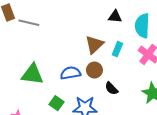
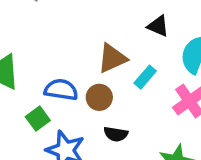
black semicircle: (111, 88) -> (116, 134), turned -56
green square: (56, 103) -> (38, 119), moved

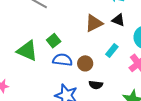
brown triangle: (112, 58) -> (94, 23), moved
green square: (38, 119) -> (54, 41), moved

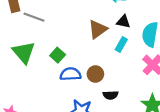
cyan rectangle: (112, 50) -> (121, 45), moved
green triangle: (27, 51) -> (24, 52), moved, turned 35

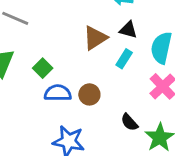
black semicircle: (111, 95) -> (129, 122), moved, turned 48

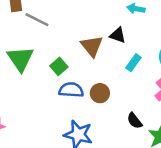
black triangle: (128, 30) -> (118, 35), moved
brown triangle: (95, 38) -> (92, 46), moved, turned -40

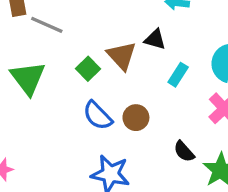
green square: (59, 66) -> (88, 69), moved
blue semicircle: (71, 90) -> (98, 116), turned -135

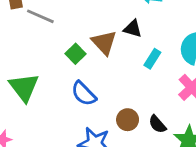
green triangle: (28, 78) -> (24, 87), moved
brown circle: (136, 118) -> (128, 120), moved

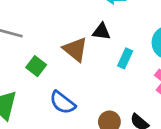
green square: (76, 54) -> (36, 66), moved

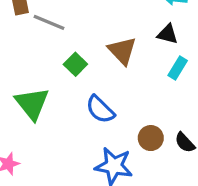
black triangle: (101, 32) -> (168, 34), moved

